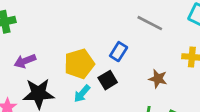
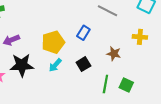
black square: (108, 80) -> (83, 64), moved

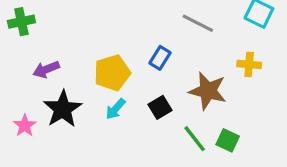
brown star: (114, 54) -> (208, 91), size x1.6
black star: (22, 65) -> (63, 109), turned -30
green line: (105, 84) -> (195, 139), turned -48

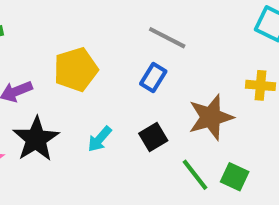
gray line: (198, 23) -> (167, 38), moved
yellow pentagon: (112, 73) -> (76, 70), moved
brown star: (208, 91) -> (211, 117), turned -30

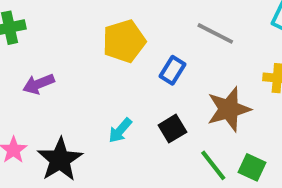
gray line: (167, 38) -> (215, 33), moved
yellow pentagon: (76, 70) -> (124, 41), moved
black star: (36, 139) -> (60, 160), moved

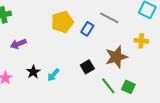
blue rectangle: (172, 70) -> (87, 29), moved
cyan arrow: (120, 130) -> (53, 75), moved
black star: (60, 160) -> (33, 72), moved, size x0.6

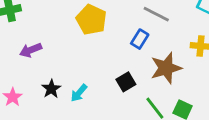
yellow pentagon: (62, 22) -> (91, 20), turned -30
blue rectangle: (87, 29) -> (140, 39), moved

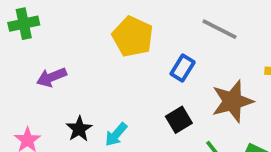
blue rectangle: (140, 39) -> (183, 68), moved

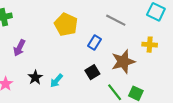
purple arrow: (51, 77) -> (19, 48), turned -42

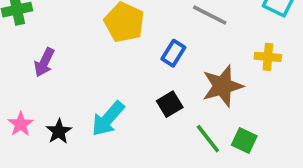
black star: (35, 77) -> (59, 131), moved
cyan arrow: (56, 81) -> (108, 119), size x1.5

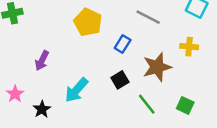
purple arrow: (44, 62) -> (42, 61), moved
black star: (59, 131) -> (42, 109), moved
green square: (244, 140) -> (185, 105), moved

